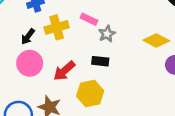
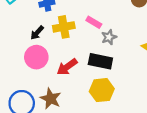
black rectangle: (100, 61) -> (100, 61), size x1.5
yellow hexagon: (90, 93) -> (102, 90), moved

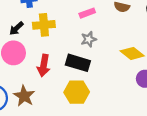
pink rectangle: (94, 22) -> (87, 13), moved, turned -56
red arrow: (67, 67) -> (44, 66), turned -50

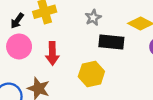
black rectangle: (78, 63) -> (111, 42), moved

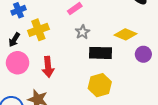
yellow hexagon: (91, 74) -> (100, 85), moved

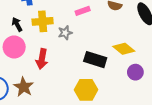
gray star: (83, 32) -> (65, 33), moved
black arrow: (14, 40) -> (17, 24), turned 104

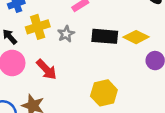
red arrow: (42, 59) -> (46, 69), turned -42
black rectangle: (95, 60) -> (105, 36), moved

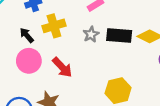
gray star: (66, 34) -> (91, 34), moved

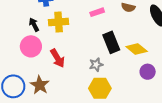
gray star: (91, 34) -> (96, 65), moved
black rectangle: (119, 35) -> (111, 42), turned 50

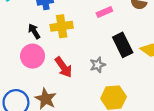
gray star: (96, 65) -> (98, 65), moved

